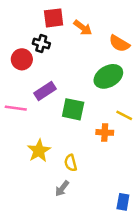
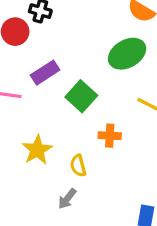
green square: (73, 109) -> (81, 96), turned 30
orange cross: (105, 132) -> (110, 136), moved

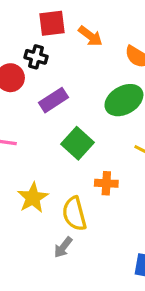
purple rectangle: (45, 73) -> (54, 100), moved
yellow semicircle: (78, 166) -> (74, 214), size x1.5

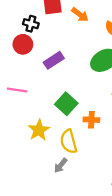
black cross: (36, 57) -> (31, 24), moved
green square: (78, 143) -> (66, 104), moved

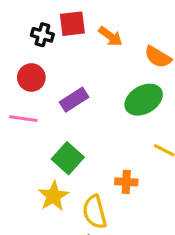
black cross: (31, 24) -> (42, 35), moved
pink line: (17, 90) -> (23, 119), moved
green square: (66, 104) -> (68, 158), moved

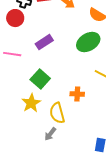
red circle: (31, 77) -> (15, 18), moved

